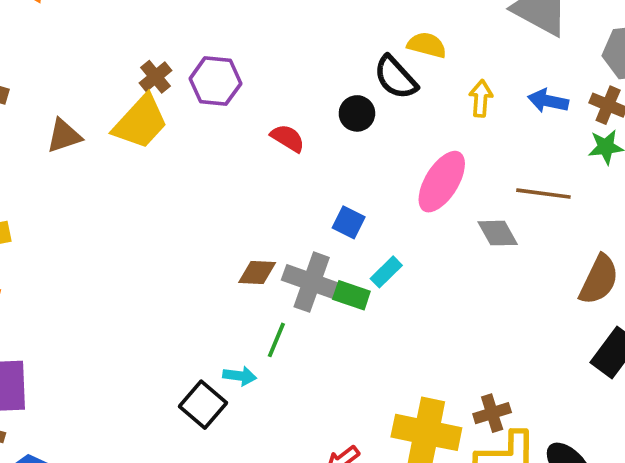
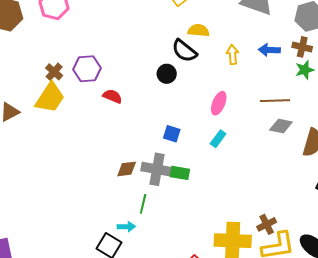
red semicircle: (288, 138) -> (112, 96), moved
pink ellipse: (442, 182) -> (219, 103), size x0.7
gray diamond: (498, 233) -> (281, 126), moved, turned -40
cyan rectangle: (386, 272) -> (218, 139), moved

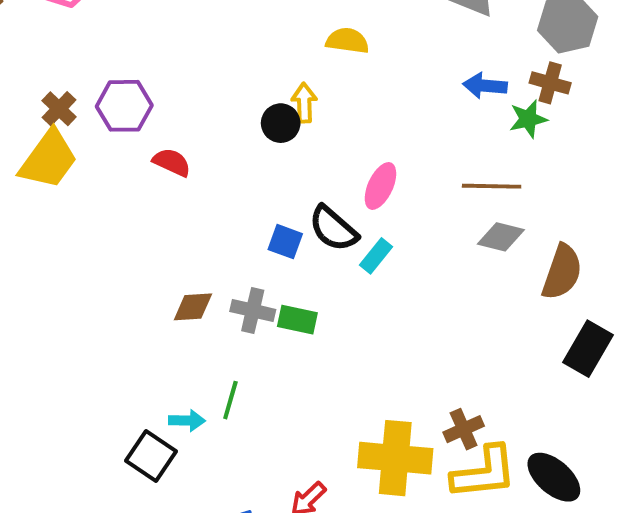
black semicircle: (184, 51) -> (333, 229), moved
yellow arrow: (233, 55) -> (304, 103), moved
green star: (305, 70) -> (528, 119), moved
gray cross: (157, 169) -> (253, 310), size x0.7
green line: (143, 204) -> (230, 400), moved

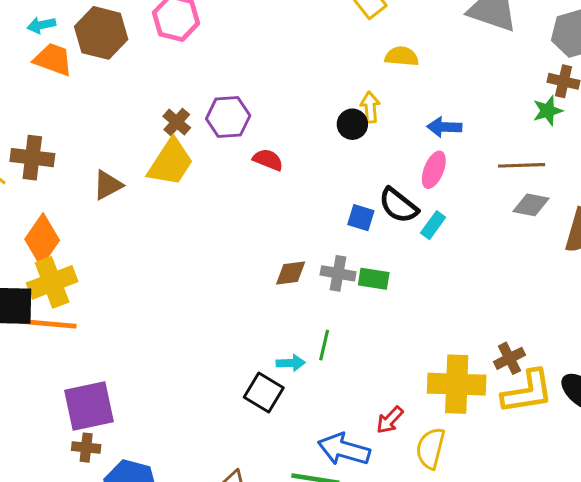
blue arrow: (485, 86) -> (444, 127), moved

